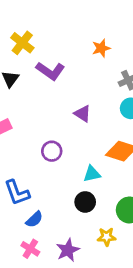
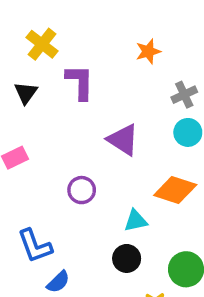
purple L-shape: (50, 71) -> (80, 82), turned -124
purple triangle: (82, 114) -> (123, 140), size x1.4

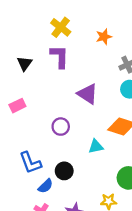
yellow cross: (42, 44) -> (61, 27), moved
black circle: (127, 258) -> (64, 171), moved

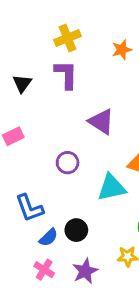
yellow cross: (61, 27) -> (68, 38), turned 30
cyan triangle: (96, 146) -> (112, 188), size x1.5
black circle: (64, 171) -> (76, 230), moved

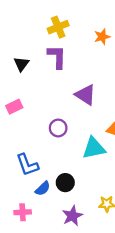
pink cross: (44, 270) -> (23, 212), moved, turned -35

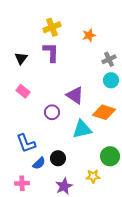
purple triangle: (85, 95) -> (75, 95), moved
pink rectangle: (14, 107) -> (23, 91), moved, turned 64

